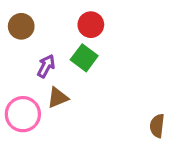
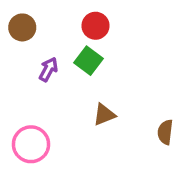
brown triangle: (58, 98) -> (104, 115), moved
pink circle: (23, 114) -> (31, 144), moved

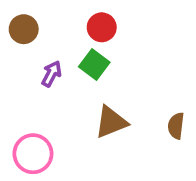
brown triangle: (104, 115) -> (111, 122), size x1.4
brown semicircle: (165, 132) -> (176, 126), moved

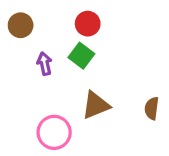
purple arrow: (52, 74) -> (45, 64), turned -40
pink circle: (33, 154) -> (54, 132), moved

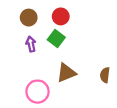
brown circle: (21, 25) -> (29, 18), moved

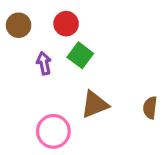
red circle: (61, 16) -> (66, 24), moved
brown circle: (29, 18) -> (19, 25), moved

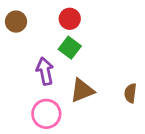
red circle: (66, 24) -> (70, 19), moved
purple arrow: (44, 63) -> (45, 71), moved, size x1.4

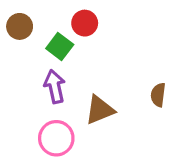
green square: (70, 48) -> (60, 46), moved
brown semicircle: (130, 93) -> (158, 95), moved

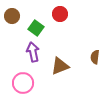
red circle: (85, 23) -> (60, 14), moved
pink circle: (56, 138) -> (23, 83), moved

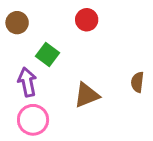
green square: (36, 28) -> (48, 55), moved
purple arrow: (33, 52) -> (27, 82), moved

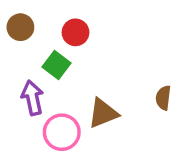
red circle: (87, 20) -> (76, 32), moved
pink circle: (33, 120) -> (62, 132), moved

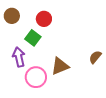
brown semicircle: (163, 98) -> (95, 57), turned 32

